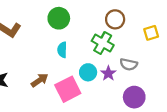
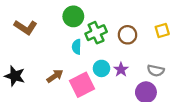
brown circle: (115, 19) -> (128, 35), moved
green cross: (103, 43) -> (96, 33), moved, turned 36
gray semicircle: (129, 64) -> (156, 71), moved

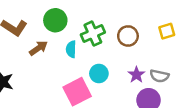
green circle: (73, 16) -> (55, 20), moved
purple star: (121, 70) -> (136, 75), moved
brown arrow: (55, 76) -> (38, 48), moved

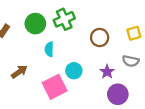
green cross: (93, 34) -> (64, 19), moved
brown arrow: (38, 48) -> (19, 72), moved
gray semicircle: (159, 76) -> (131, 61), moved

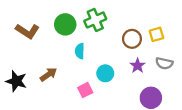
yellow square: (134, 33) -> (156, 34), moved
purple star: (107, 72) -> (138, 66), moved
pink square: (55, 87) -> (85, 90), size x0.6

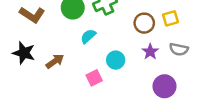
cyan semicircle: (80, 51) -> (88, 36), turned 48
black star: (16, 81) -> (24, 53), moved

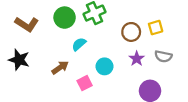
brown arrow: (55, 61) -> (60, 67), moved

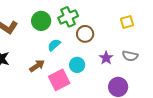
yellow square: (156, 28) -> (127, 22), moved
brown circle: (131, 32) -> (85, 34), moved
pink square: (85, 83) -> (59, 80), size x1.5

